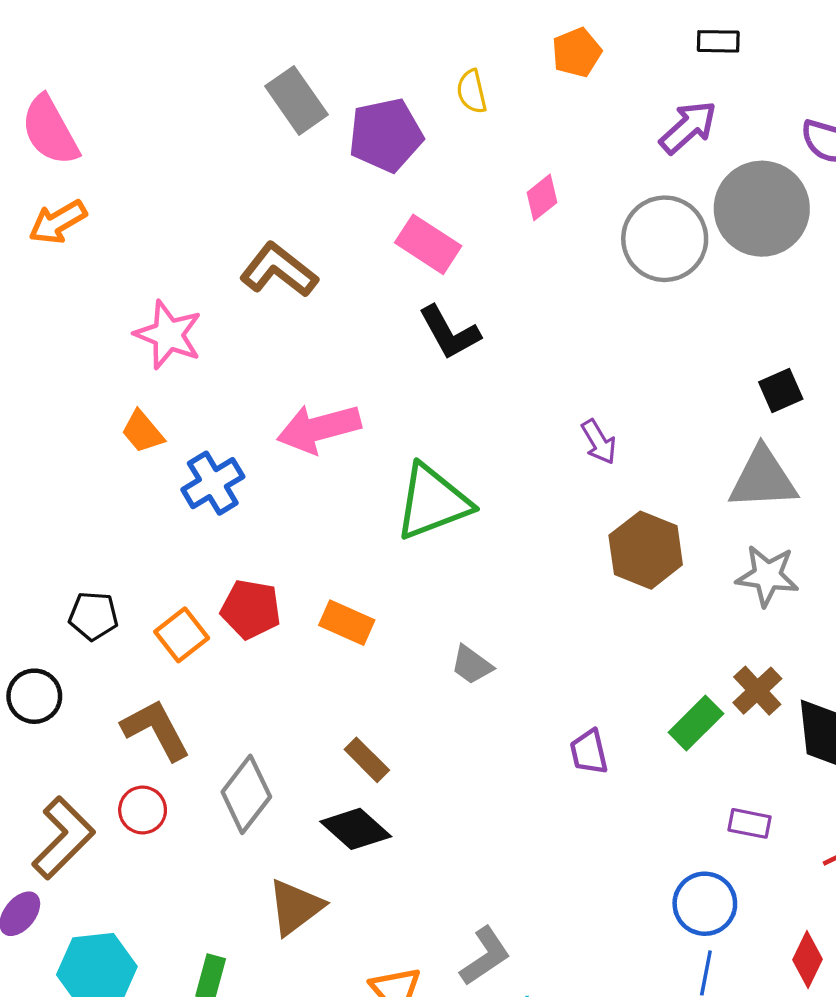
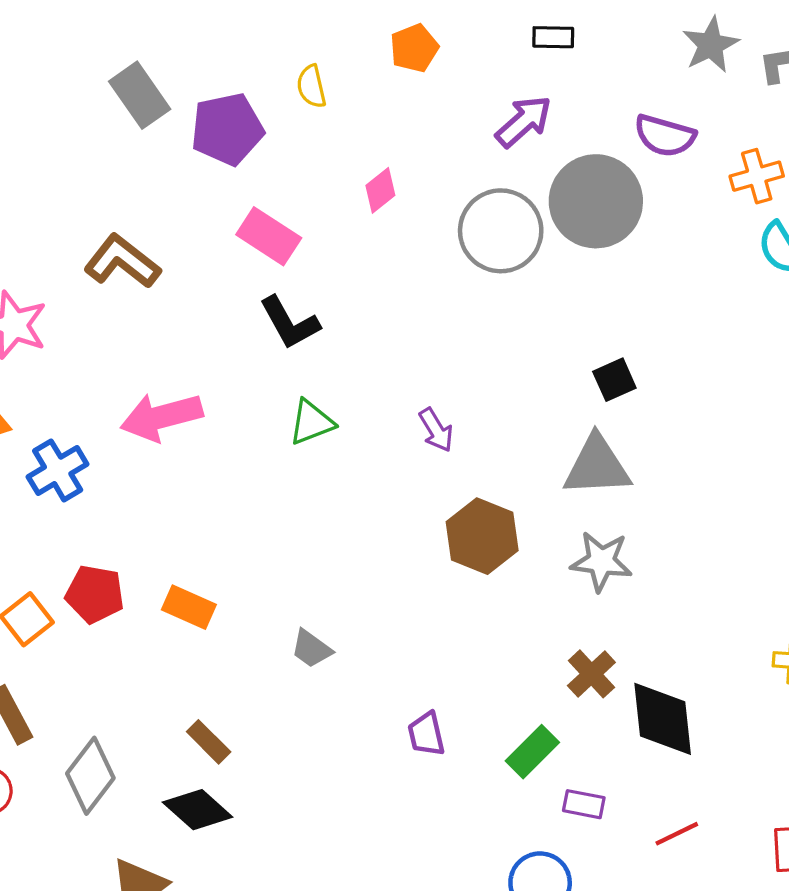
green triangle: (433, 502) -> (311, 422), moved, size x0.6
green rectangle: (696, 723) -> (532, 752), moved

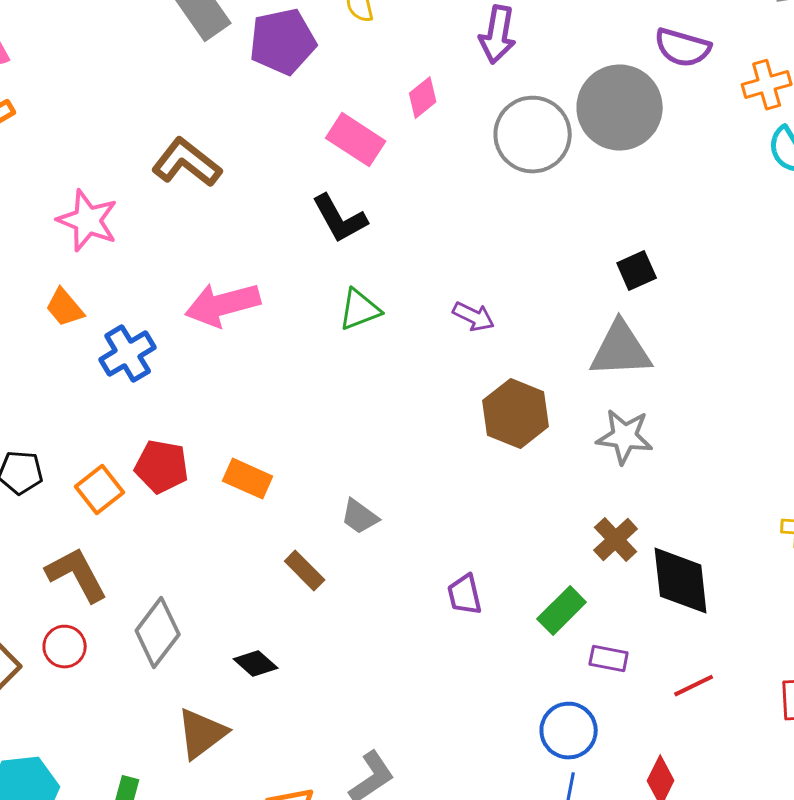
purple arrow: (524, 121) -> (498, 35), moved, turned 142
pink rectangle: (269, 236) -> (356, 140), moved
purple arrow: (436, 430) -> (474, 317), turned -33
brown rectangle: (209, 742) -> (305, 571), moved
black diamond: (198, 810) -> (256, 664), size x0.7

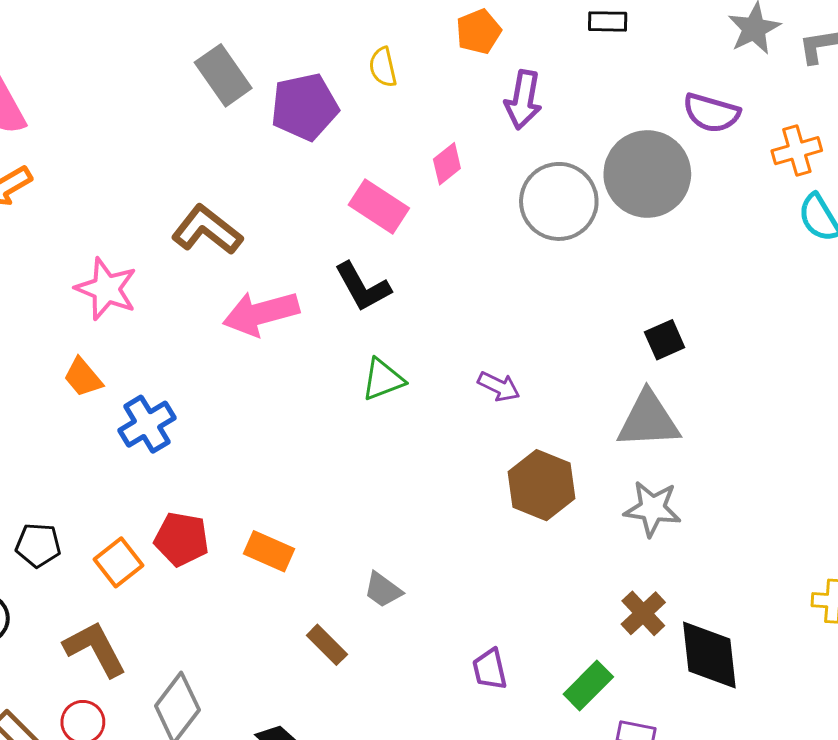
pink arrow: (223, 305) -> (261, 313), moved

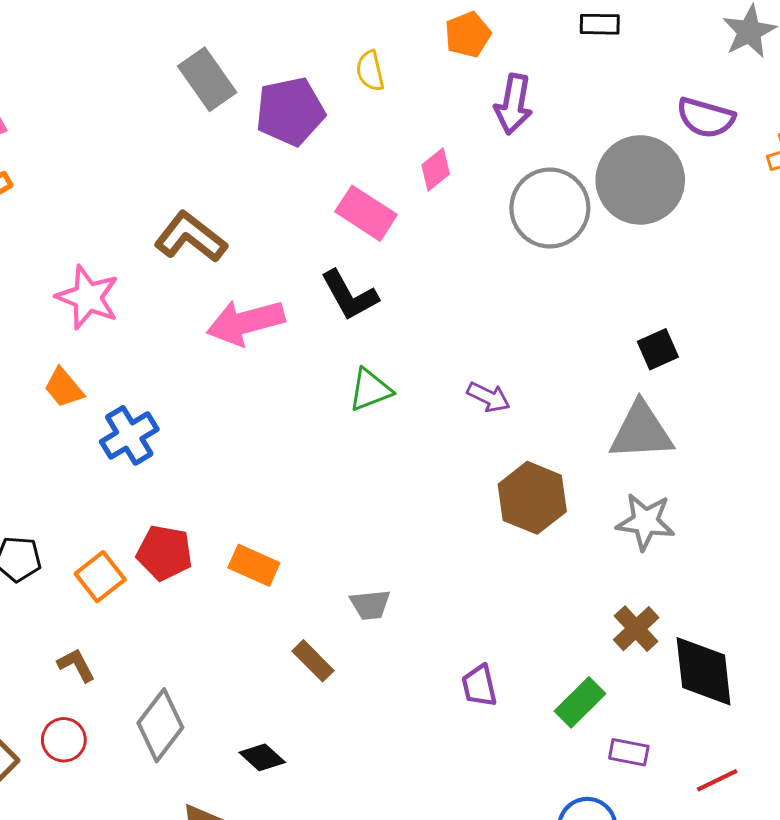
gray trapezoid: (383, 590) -> (370, 605), turned -42
brown L-shape: (95, 649) -> (76, 665), size x0.6

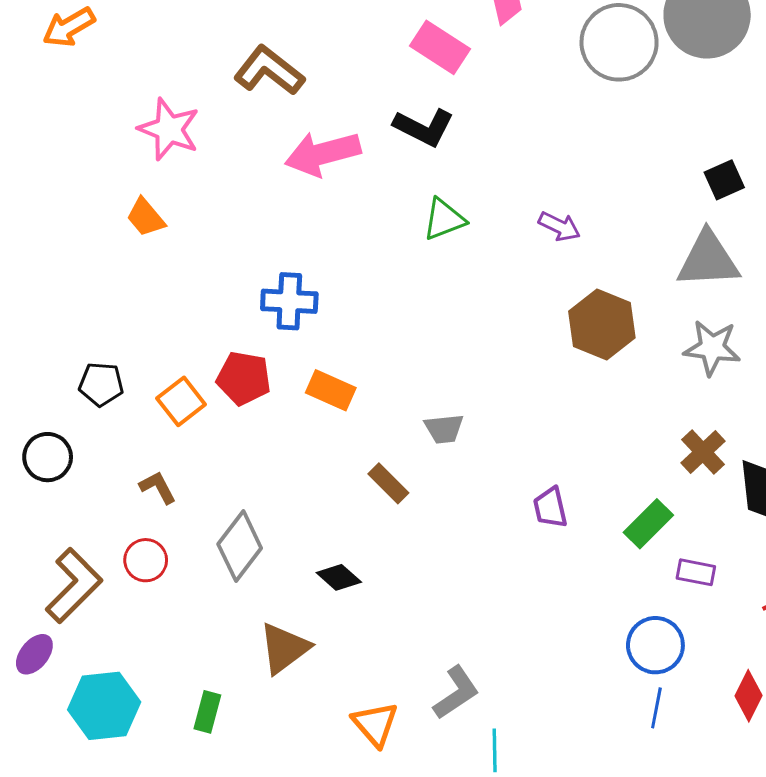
black L-shape: (349, 295) -> (424, 127), turned -34
blue cross: (129, 435) -> (289, 301), moved, turned 34

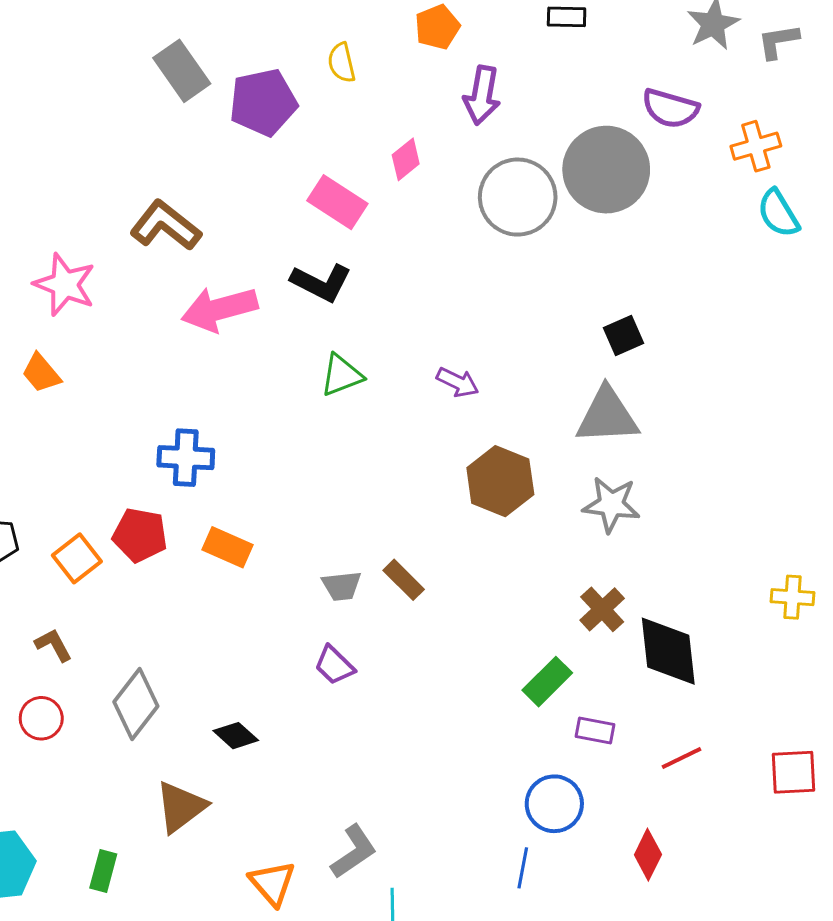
brown rectangle: (388, 483) -> (404, 580), moved
purple trapezoid: (550, 508) -> (334, 665), moved, turned -33
blue line: (656, 708) -> (523, 868), moved

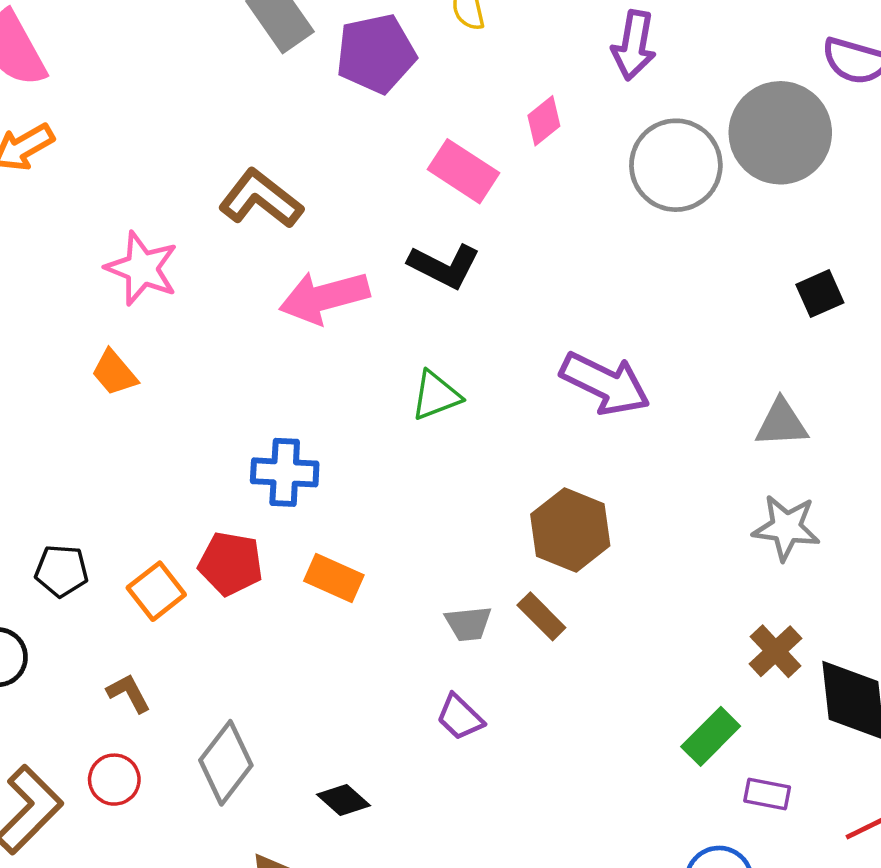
black square: (624, 335) -> (820, 294), moved
green triangle: (342, 375) -> (436, 396), moved
purple arrow: (458, 382) -> (605, 384), size x1.8
gray triangle: (607, 416) -> (781, 423), size x0.7
brown hexagon: (500, 481) -> (570, 530), moved

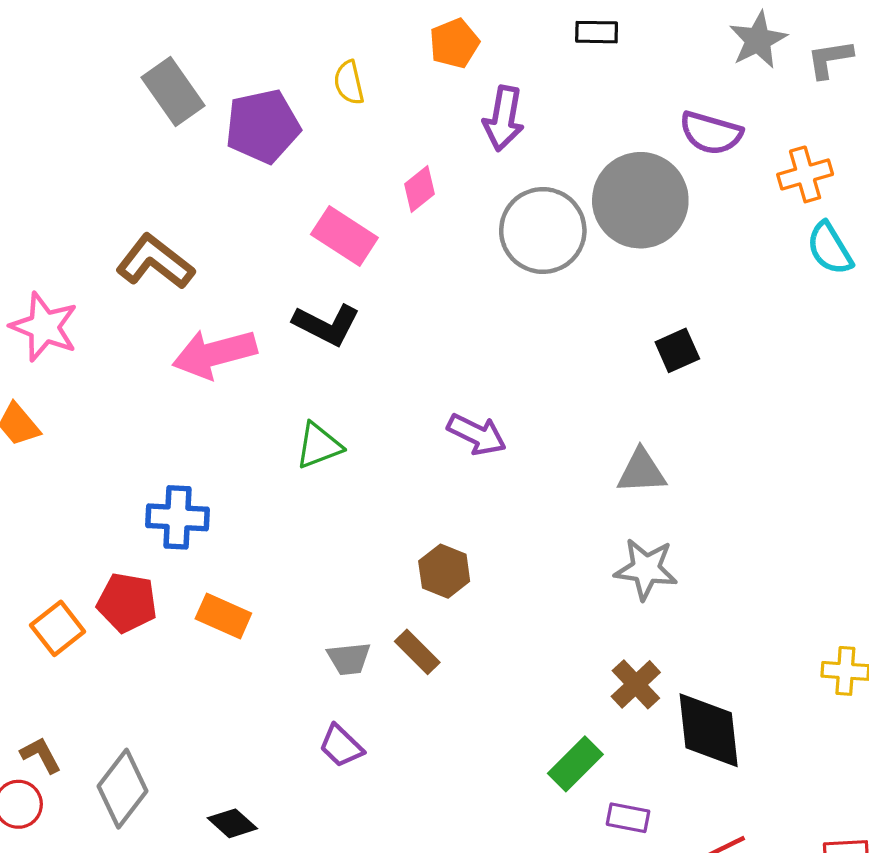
purple arrow: (605, 384) -> (477, 434), size x0.7
brown hexagon: (570, 530) -> (444, 571), size x0.7
brown L-shape: (129, 693) -> (41, 755), moved

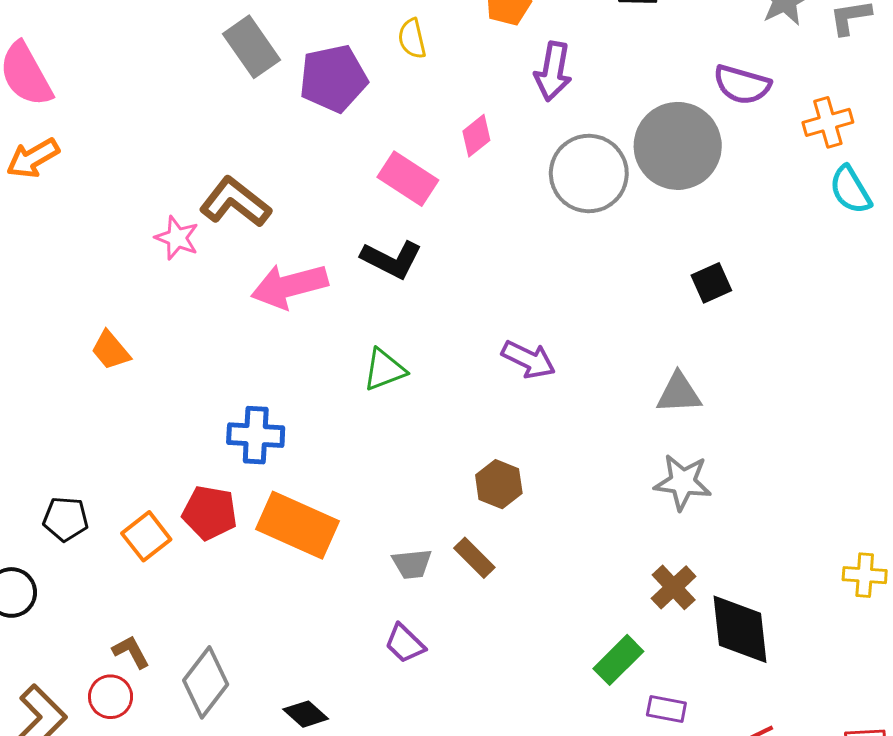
pink star: (44, 327) -> (177, 238), moved, size x0.7
orange rectangle: (223, 616) -> (298, 525), size x1.6

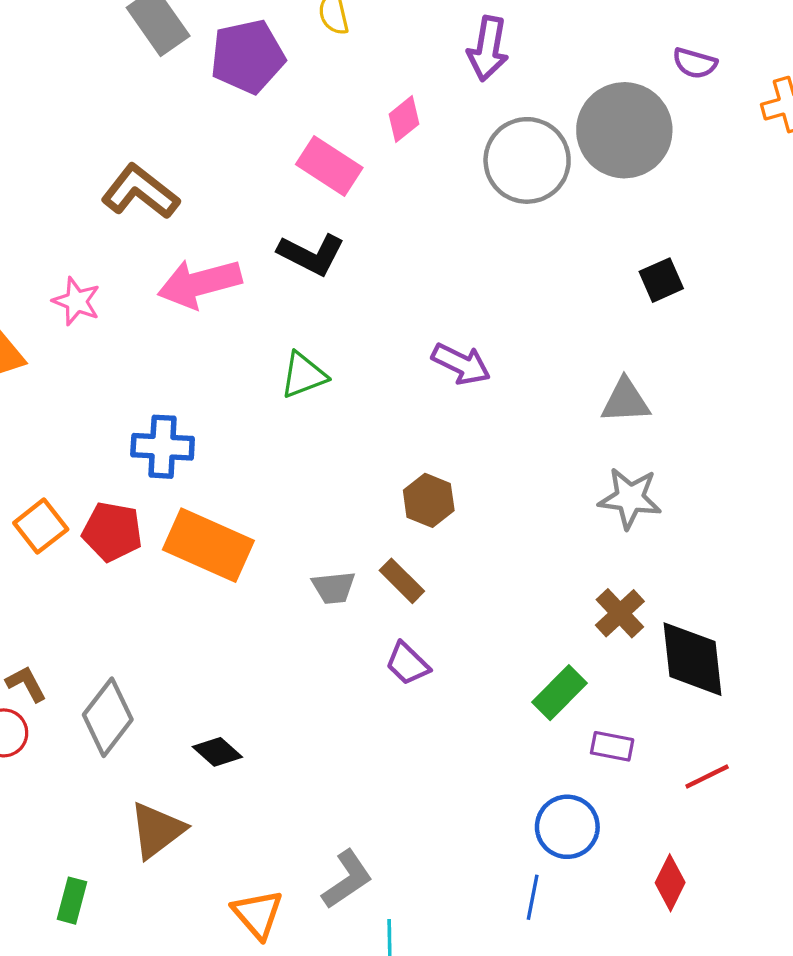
purple semicircle: (742, 85) -> (695, 63), size x0.7
pink star: (177, 238) -> (76, 301), moved
orange square: (146, 536) -> (41, 526), moved
purple trapezoid: (405, 644) -> (407, 664), moved

